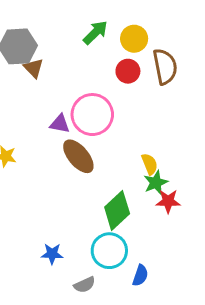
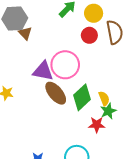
purple triangle: (60, 124) -> (43, 71), size x1.5
red star: (168, 201) -> (97, 125), moved
green diamond: (117, 210) -> (82, 97), moved

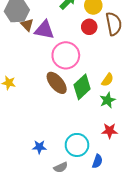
purple triangle: (43, 71) -> (44, 30), moved
yellow semicircle: (104, 98) -> (108, 80), moved, turned 56
red star: (97, 125) -> (110, 131), moved

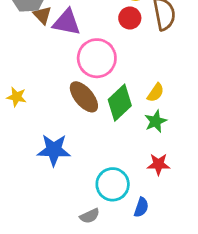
blue star: (39, 147) -> (54, 150), moved, size x1.6

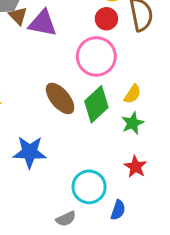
pink circle: (97, 58) -> (96, 56), moved
red star: (158, 164) -> (135, 167), turned 30

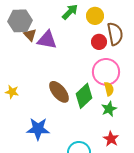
red circle: (106, 19) -> (99, 42), moved
pink circle: (96, 56) -> (106, 72), moved
yellow semicircle: (133, 94) -> (109, 89), turned -48

